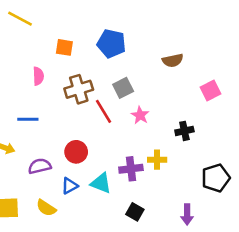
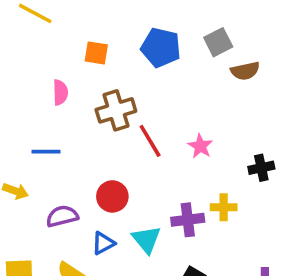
gray square: (123, 88) -> (218, 42), moved
cyan triangle: (101, 183) -> (146, 240), turned 30

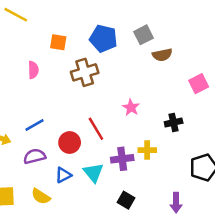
brown cross: (116, 110) -> (85, 72), moved
red line: (150, 141) -> (96, 129), moved
blue line: (46, 152) -> (35, 125), moved, turned -30

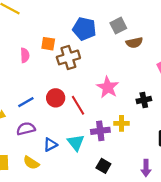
orange square: (58, 42) -> (48, 44), moved
pink star: (131, 107) -> (108, 87), size x1.5
red circle: (70, 142) -> (56, 98), moved

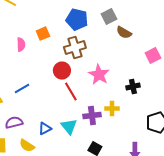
brown semicircle: (134, 43) -> (124, 33), turned 42
orange square: (48, 44) -> (43, 34), turned -32
brown cross: (68, 57) -> (75, 48), moved
red circle: (56, 98) -> (62, 71), moved
purple semicircle: (26, 129) -> (14, 123), moved

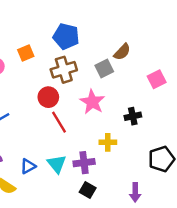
gray square: (109, 17) -> (104, 69), moved
brown semicircle: (124, 33) -> (122, 52), turned -77
purple cross: (92, 116) -> (84, 163), moved

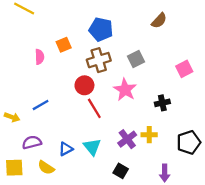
brown semicircle: (122, 52) -> (159, 21), moved
yellow cross: (108, 142) -> (149, 135), moved
purple cross: (84, 163) -> (127, 139), moved, turned -30

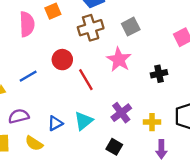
pink semicircle: (39, 57) -> (27, 24), size x1.5
red circle: (84, 85) -> (62, 60), moved
yellow cross: (149, 135) -> (152, 122), moved
cyan triangle: (92, 147) -> (84, 121), turned 30

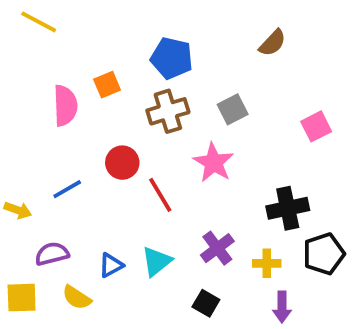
black cross: (159, 74) -> (288, 208), moved, size x1.5

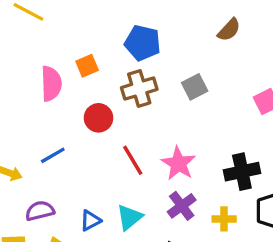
red circle: (122, 163) -> (99, 118), moved
pink star: (214, 163) -> (178, 163), moved

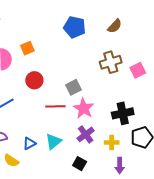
blue pentagon: (143, 43) -> (75, 27), moved
gray square: (195, 87) -> (74, 87), moved
brown cross: (139, 88) -> (111, 62), moved
red line: (133, 160) -> (55, 106), turned -60

